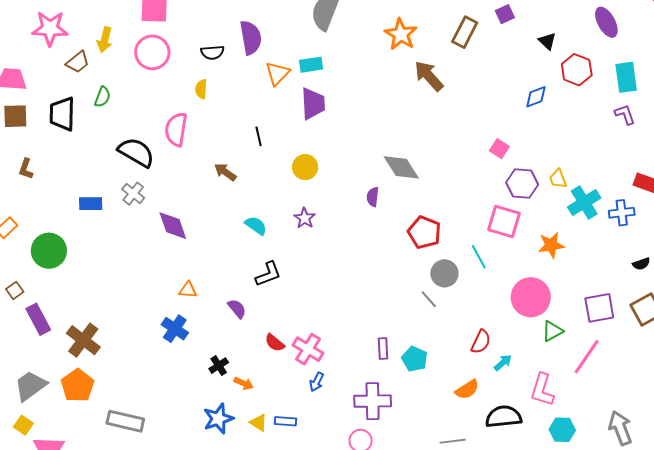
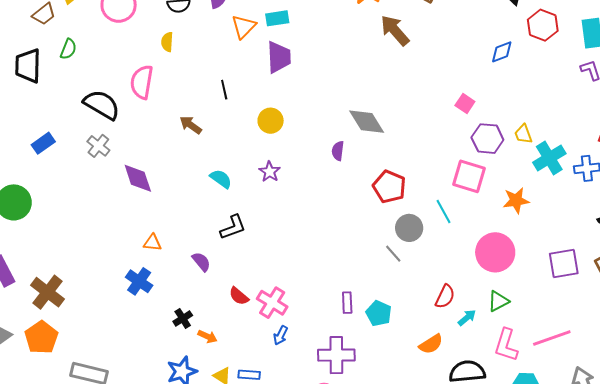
blue rectangle: (91, 204) -> (43, 143), moved, turned -35
green triangle: (552, 331) -> (498, 301), moved
pink line: (587, 357) -> (552, 338), moved, turned 36

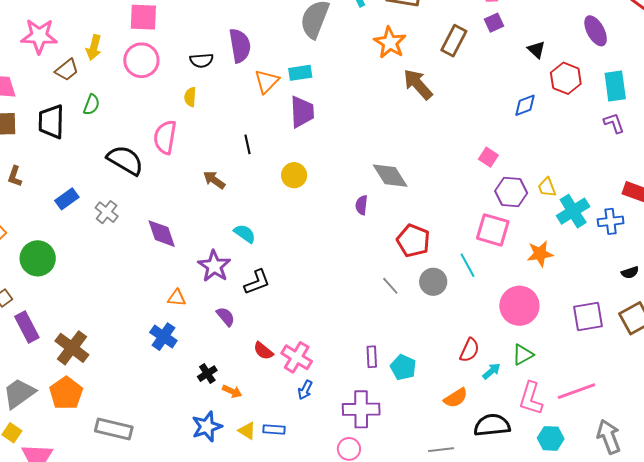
gray cross: (98, 146) -> (107, 212), moved
purple star: (270, 172) -> (214, 266), moved, size x1.5
gray line: (393, 254) -> (390, 286), moved

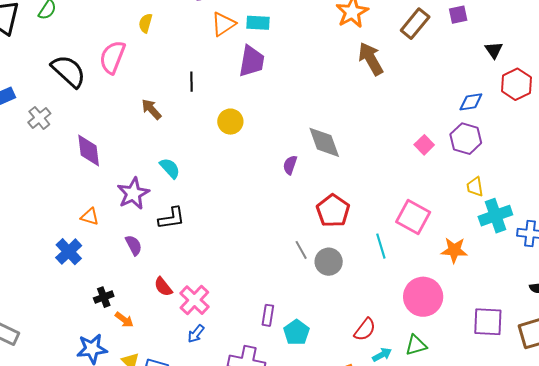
purple hexagon: (511, 192) -> (466, 139), moved
gray circle: (433, 282) -> (329, 262), moved

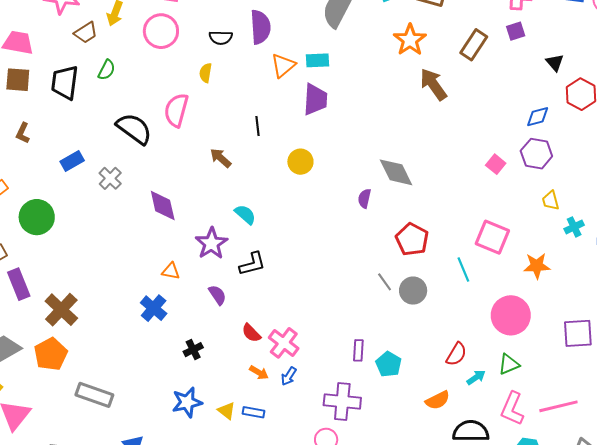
cyan cross: (495, 216) -> (574, 227), size x0.6
orange arrow: (124, 320) -> (259, 373), moved

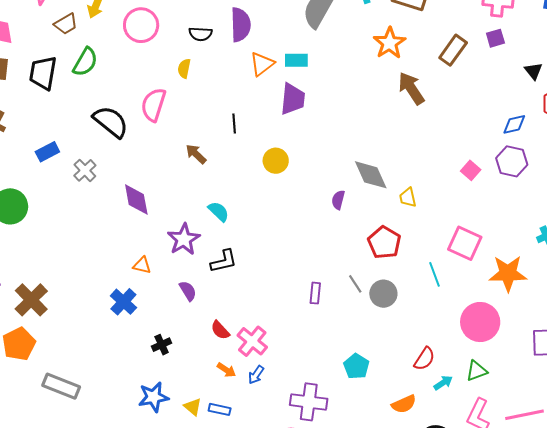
green semicircle: (107, 70) -> (85, 62), size x1.4
yellow trapezoid: (551, 201) -> (408, 198), moved
orange star: (537, 266) -> (508, 273), size x1.4
purple rectangle: (358, 350) -> (315, 293), moved

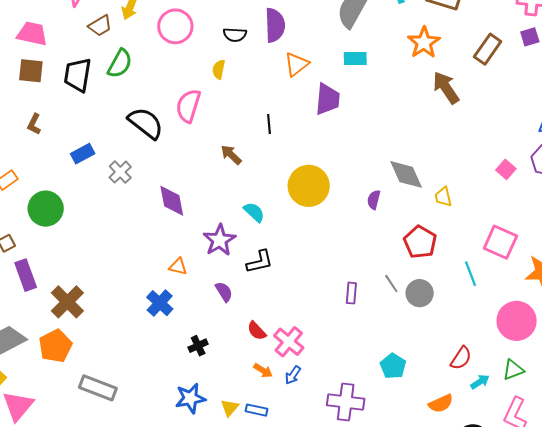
cyan rectangle: (296, 60) -> (355, 58), moved
yellow circle: (276, 161) -> (309, 186), moved, size x1.6
yellow triangle: (193, 407) -> (230, 408), turned 30

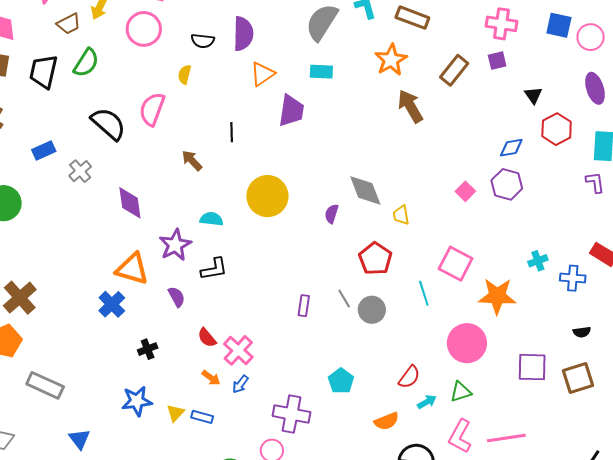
cyan semicircle: (254, 212) -> (211, 219), turned -40
orange triangle: (178, 267) -> (132, 269), size x1.8

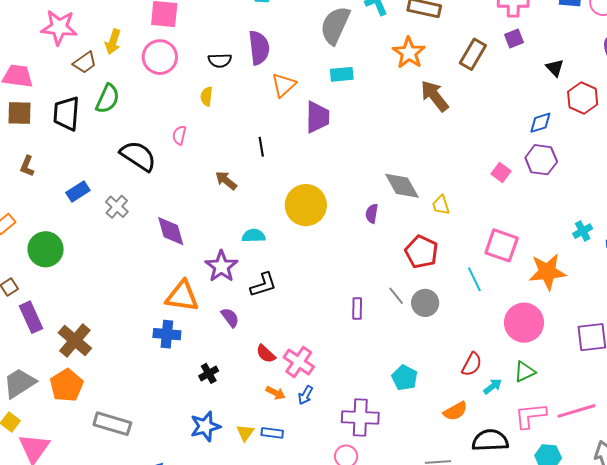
pink semicircle: (152, 109) -> (179, 135), size x0.6
blue cross: (112, 304) -> (167, 334), turned -32
pink L-shape: (460, 436) -> (530, 416), turned 64

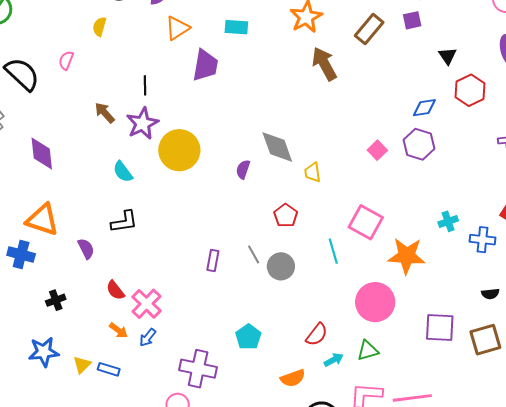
cyan semicircle: (254, 236) -> (123, 172), turned -135
red pentagon: (421, 252) -> (286, 215), size x0.7
purple star: (221, 266) -> (142, 123), moved

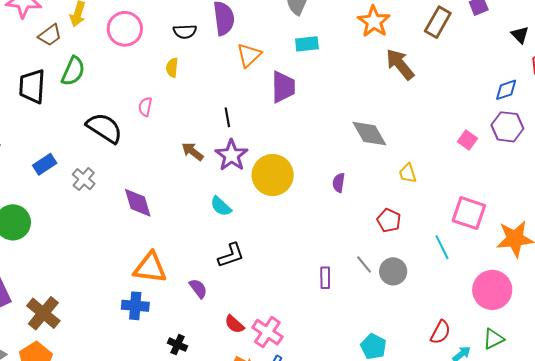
gray diamond: (277, 147) -> (369, 134), moved
black cross: (56, 300) -> (177, 345), turned -36

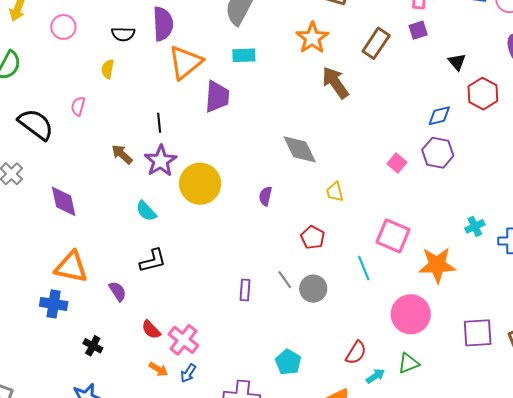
pink circle: (125, 29) -> (63, 27), size x0.7
orange triangle: (249, 55) -> (185, 62), size x1.4

